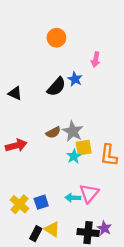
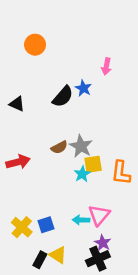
orange circle: (56, 38) -> (35, 45), moved
purple star: (104, 228) -> (103, 243), moved
black cross: (88, 233) -> (98, 259), turned -30

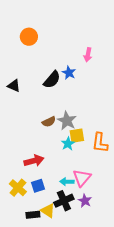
red arrow: (18, 162) -> (34, 161), moved
black cross: (98, 259) -> (64, 201), moved
black rectangle: (40, 260) -> (33, 215), turned 56

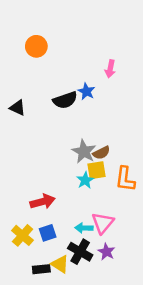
black semicircle: (52, 80) -> (65, 100), turned 30
brown semicircle: (49, 122) -> (101, 153), moved
black cross: (64, 201) -> (80, 252), turned -36

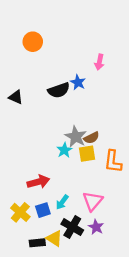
cyan star: (85, 180) -> (64, 150), moved
cyan arrow: (84, 228) -> (62, 202), moved, turned -56

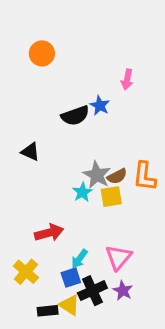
black triangle: (16, 97) -> (30, 152), moved
orange L-shape: (113, 161) -> (145, 176), moved
blue square: (43, 210) -> (71, 278), moved
black cross: (72, 227) -> (92, 291), turned 35

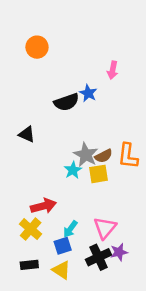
yellow cross: (26, 272) -> (31, 229), moved
black cross: (92, 291) -> (98, 257), moved
purple star: (123, 291) -> (119, 252), moved, turned 30
black rectangle: (48, 311) -> (29, 265), moved

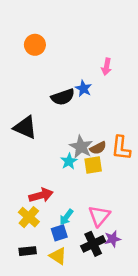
black triangle: (27, 134) -> (25, 127), size x1.5

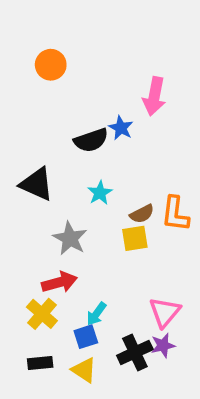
pink arrow: (106, 67) -> (154, 96), size x1.5
gray star: (81, 147) -> (70, 238), moved
cyan star: (69, 161) -> (100, 193), moved
pink triangle: (99, 216) -> (165, 312), moved

